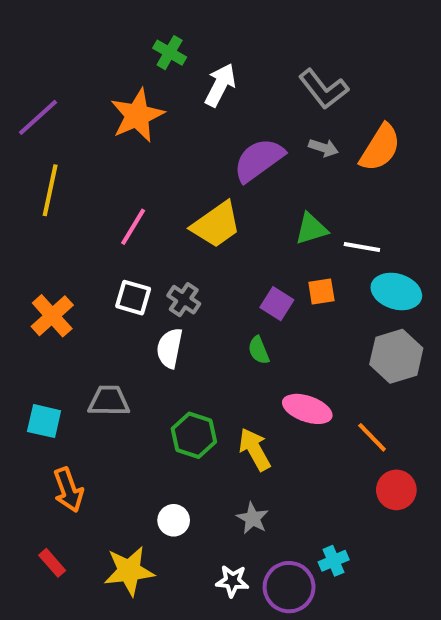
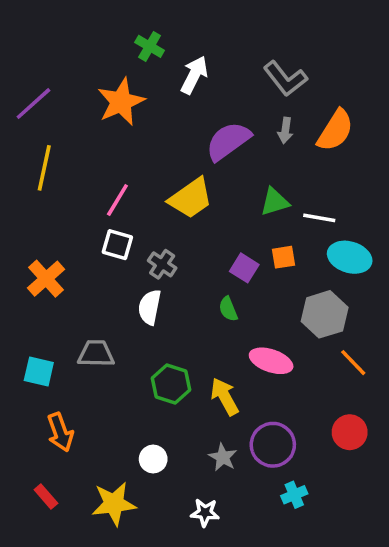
gray arrow: (323, 148) -> (285, 130), turned 80
white square: (133, 298) -> (117, 245), moved
gray hexagon: (396, 356) -> (325, 314), moved
orange line: (372, 437) -> (353, 363), moved
purple circle: (289, 587) -> (273, 445), moved

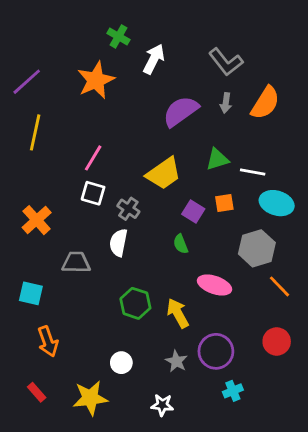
yellow trapezoid: (191, 198) -> (164, 173), moved
gray trapezoid: (96, 354) -> (76, 262), moved

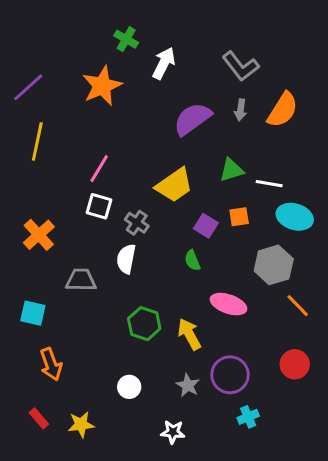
yellow star: (90, 398) -> (81, 424), moved, size x0.7

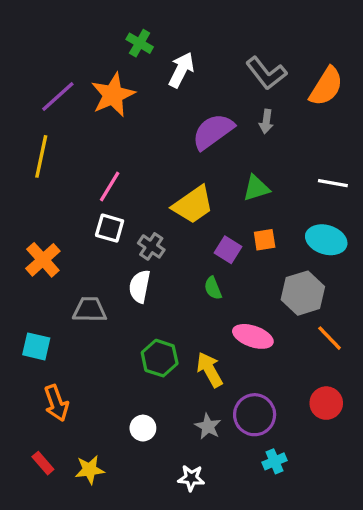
purple line: (28, 87) -> (58, 96), moved
orange semicircle: (283, 110) -> (326, 86), moved
white line: (269, 184) -> (333, 183), moved

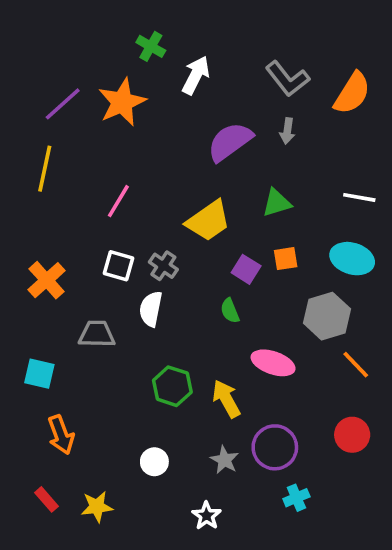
white square: (110, 228) -> (118, 266), moved
white star: (191, 478) -> (207, 516), turned 30

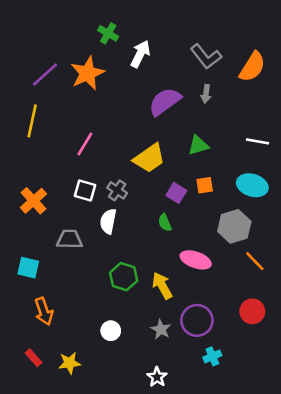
white star: (207, 516) -> (157, 377), moved

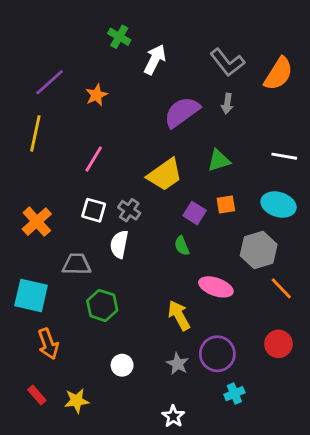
orange star: (88, 73) -> (96, 95), moved, size x0.6
cyan square: (28, 268) -> (31, 295), size x1.4
green hexagon: (124, 277) -> (102, 305), moved

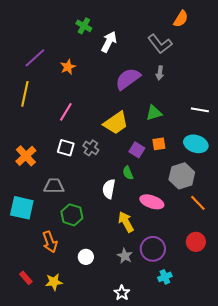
orange semicircle: (278, 74) -> (181, 19), moved, size x0.7
white semicircle: (119, 244) -> (109, 189), moved
orange arrow: (48, 344) -> (50, 242), moved

